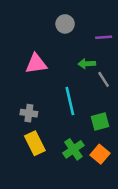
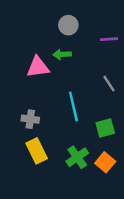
green arrow: (87, 64) -> (62, 54), moved

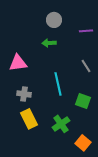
pink triangle: (38, 67) -> (18, 63), moved
green square: (105, 128) -> (83, 101), turned 35
orange square: (105, 162) -> (83, 143), moved

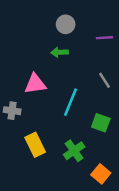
pink triangle: (18, 63) -> (35, 84), moved
cyan line: (58, 84) -> (70, 102), turned 35
gray cross: (24, 94) -> (12, 111), moved

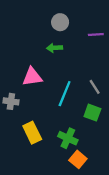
gray line: (104, 80) -> (95, 87), moved
green cross: (74, 151) -> (68, 138), turned -30
orange square: (101, 174) -> (78, 159), moved

